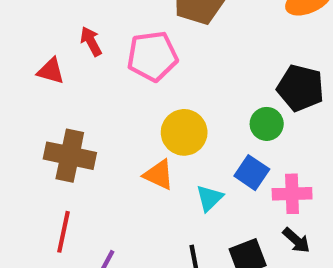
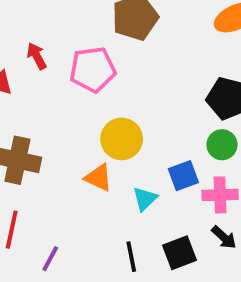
green circle: (267, 124) -> (222, 145), moved
blue square: (252, 173) -> (183, 176), turned 36

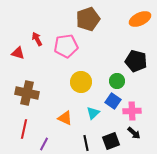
green circle: (222, 145) -> (117, 81), moved
blue square: (183, 176) -> (113, 101), turned -35
orange triangle: (98, 178) -> (65, 118), moved

